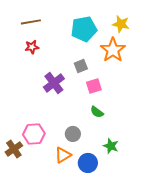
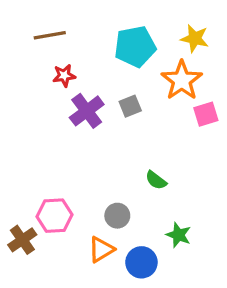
red star: (32, 47) -> (64, 76), moved
purple cross: (54, 83) -> (87, 111), moved
pink square: (94, 86) -> (206, 114), moved

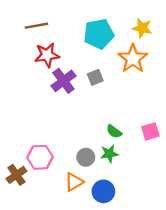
red star: (64, 76) -> (47, 55), size x1.5
pink square: (206, 114) -> (150, 131), moved
green star: (179, 235) -> (109, 154), moved, turned -30

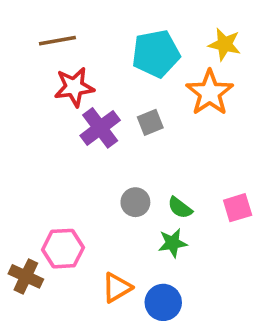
gray circle: (86, 157) -> (135, 202), moved
brown cross: (16, 175) -> (26, 276), turned -30

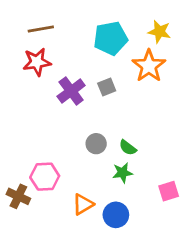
red star: (74, 87) -> (37, 62), moved
pink square: (238, 208) -> (169, 191), moved

